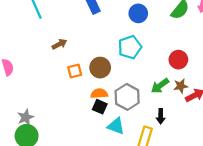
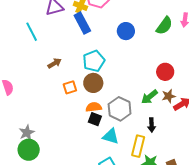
cyan pentagon: (130, 47) -> (94, 61), moved

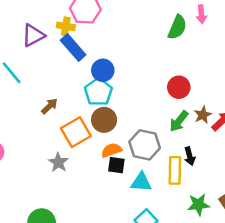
blue circle: (126, 31) -> (103, 70), moved
red circle: (165, 72) -> (179, 87), moved
orange square: (70, 87) -> (76, 132), size x1.6
gray star: (27, 133) -> (58, 162), moved
yellow rectangle: (138, 146) -> (175, 170), moved

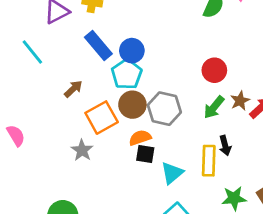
blue rectangle: (73, 47) -> (98, 45), moved
gray hexagon: (145, 145) -> (164, 109), moved
cyan triangle: (141, 182) -> (172, 173), turned -45

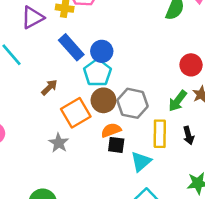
red circle: (214, 70) -> (191, 65), moved
yellow rectangle: (209, 161) -> (160, 134), moved

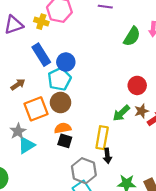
gray hexagon: (133, 103) -> (84, 171), moved
black arrow: (189, 135) -> (107, 156), moved
cyan triangle: (141, 162) -> (26, 145), moved

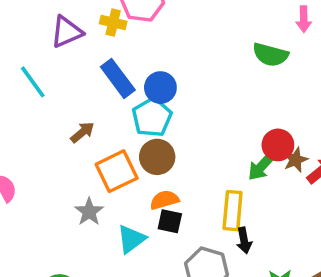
green semicircle: (132, 36) -> (270, 55), moved, turned 78
red circle: (137, 85) -> (278, 145), moved
cyan triangle: (26, 145) -> (131, 239), moved

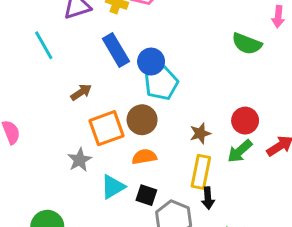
cyan pentagon: (152, 117) -> (161, 83), moved
brown star: (296, 160) -> (200, 133), moved
green arrow: (262, 166) -> (240, 151), moved
black square: (170, 221) -> (146, 195), moved

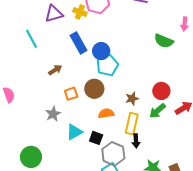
orange square: (106, 128) -> (71, 94), size x0.6
orange semicircle: (144, 157) -> (106, 113), moved

